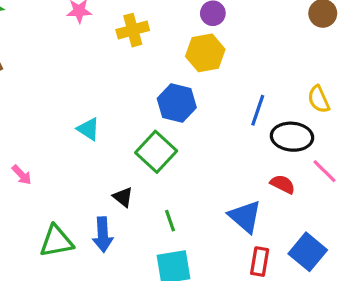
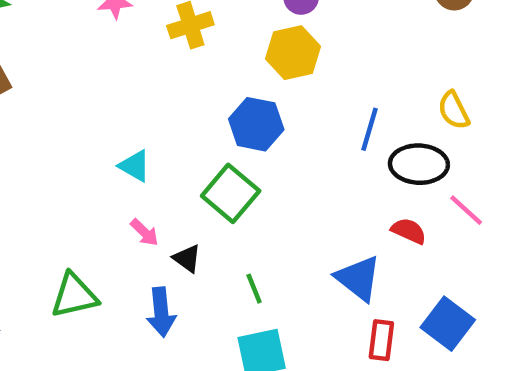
pink arrow: (22, 175) -> (144, 232), moved
green triangle: (56, 241) -> (74, 296), moved

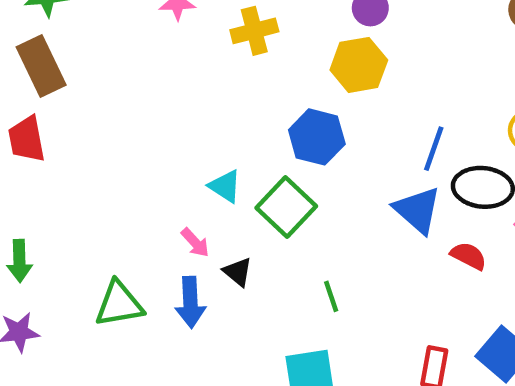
cyan triangle: (135, 166) -> (225, 186), moved
blue triangle: (358, 278) -> (417, 210), moved
green line: (254, 289) -> (331, 296), moved
blue arrow: (161, 312) -> (190, 302), moved

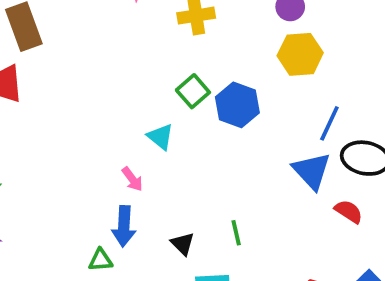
yellow hexagon: (359, 65) -> (300, 54), moved
green square: (286, 207) -> (193, 91), moved, size x0.7
black triangle: (238, 272) -> (183, 244), moved
green triangle: (119, 304) -> (101, 260), moved, size x0.6

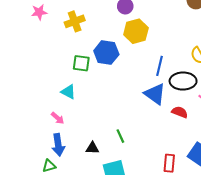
green square: (193, 91) -> (81, 63), turned -30
blue hexagon: (237, 105) -> (106, 53), moved
black triangle: (183, 244) -> (92, 148), turned -32

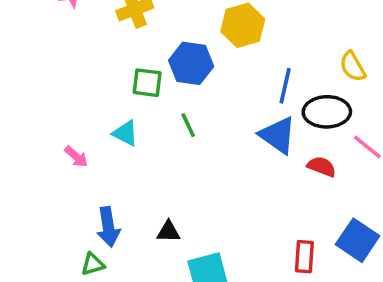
pink arrow: (58, 118) -> (76, 157), moved
green line: (120, 136) -> (188, 125), moved

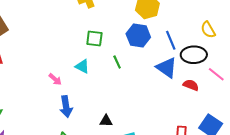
blue hexagon: (191, 63) -> (138, 35), moved
blue line: (285, 86) -> (171, 40), turned -36
blue arrow: (108, 227) -> (66, 107), moved

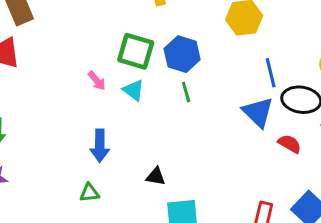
blue hexagon: (138, 35) -> (182, 54), moved
green square: (94, 38) -> (136, 51), moved, size x1.4
pink arrow: (55, 79) -> (97, 81), moved

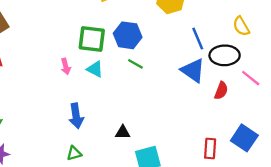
pink arrow: (97, 81) -> (66, 66), turned 35
green line: (186, 92) -> (135, 64), turned -35
red semicircle: (290, 144) -> (221, 91), turned 90

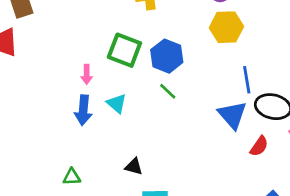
cyan triangle: (95, 69) -> (117, 103), moved
blue arrow: (76, 116) -> (83, 110), moved

